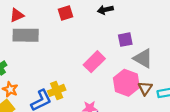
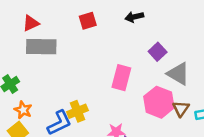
purple square: (125, 40) -> (158, 52), turned -32
pink rectangle: (94, 62) -> (121, 78), turned -30

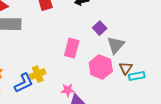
gray triangle: (178, 74) -> (116, 45), turned 42
brown triangle: (181, 109) -> (126, 68), moved

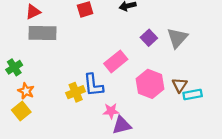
gray triangle: (116, 45) -> (177, 38), moved
pink rectangle: (72, 48) -> (116, 61), turned 36
blue L-shape: (24, 83) -> (93, 85), moved, turned 110

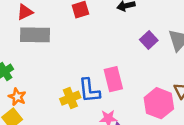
pink rectangle: (116, 61) -> (113, 79), moved, turned -65
pink hexagon: (150, 84) -> (159, 103), moved

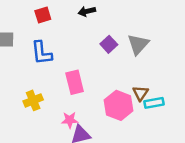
blue L-shape: (89, 91) -> (42, 53), moved

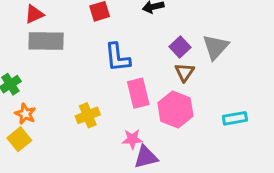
blue L-shape: (42, 53) -> (117, 57), moved
brown triangle: (141, 93) -> (184, 72), moved
pink hexagon: (119, 105) -> (175, 109), moved

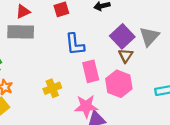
red triangle: (34, 14) -> (23, 12), moved
purple square: (180, 47) -> (122, 36), size x1.5
pink star: (132, 139) -> (86, 106), size x1.5

